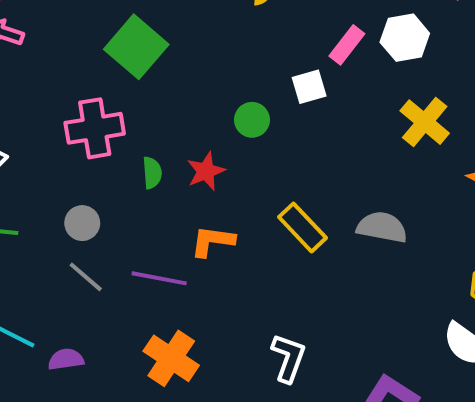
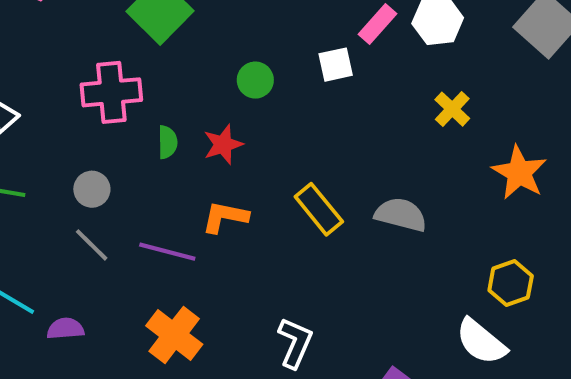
green circle: (252, 120) -> (255, 80), moved
yellow cross: (425, 122) -> (452, 109), size x0.7

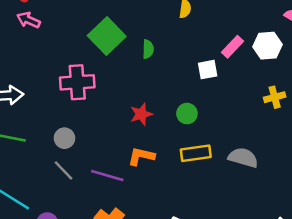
green circle: (255, 80) -> (187, 114), moved
yellow cross: (452, 109) -> (275, 97), turned 30
green semicircle: (168, 142) -> (148, 49), moved
yellow rectangle: (319, 209) -> (196, 153), turned -60

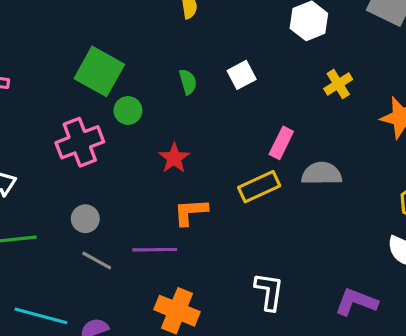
pink rectangle: (233, 47) -> (281, 143), moved
green semicircle: (148, 49) -> (188, 82), moved
green circle: (187, 114) -> (128, 110), moved

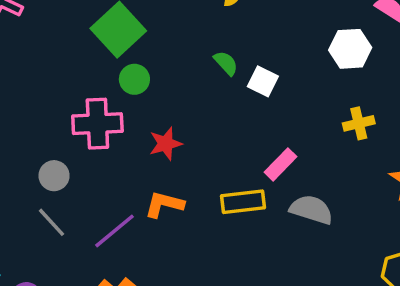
white square: (242, 75) -> (263, 81), turned 36
green semicircle: (188, 82) -> (226, 63), moved, turned -45
pink cross: (80, 142) -> (97, 124), moved
purple line: (155, 250) -> (115, 231), turned -57

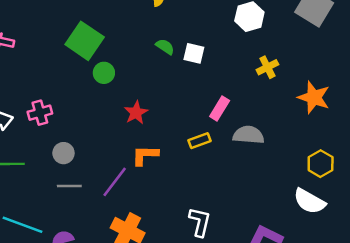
pink cross: (97, 124) -> (40, 113), moved, size x0.7
yellow rectangle: (243, 202) -> (199, 141), size x0.7
gray line: (52, 222) -> (69, 186), turned -35

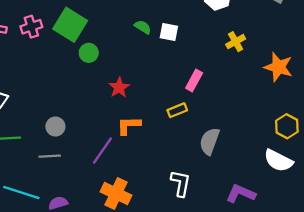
pink cross: (40, 113) -> (31, 27), moved
gray semicircle: (248, 135) -> (209, 141), moved, turned -72
gray line: (69, 186) -> (50, 156), moved

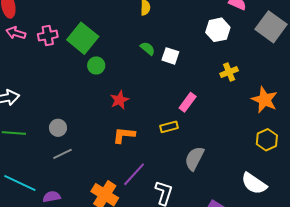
yellow hexagon: (287, 126) -> (267, 140), moved
purple line: (102, 150) -> (134, 174), moved
gray line: (50, 156) -> (62, 154), moved, turned -30

